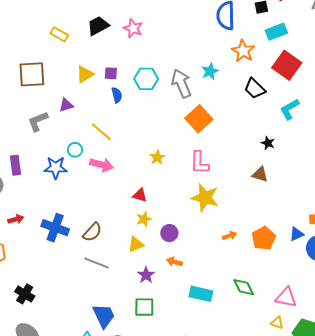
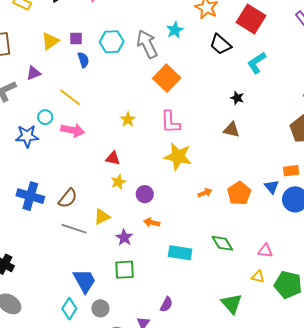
blue triangle: (297, 234) -> (272, 187), turned -42
yellow triangle: (136, 244) -> (102, 217), moved
pink triangle: (286, 297) -> (265, 251), size x0.7

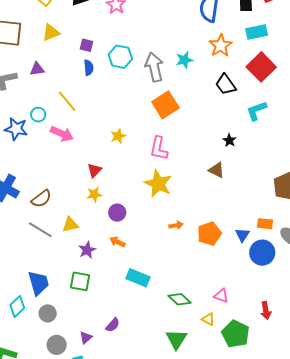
yellow triangle: (50, 41) -> (51, 33), moved
red triangle: (113, 158) -> (94, 170), turned 49
green diamond: (222, 243) -> (180, 299), moved, turned -30

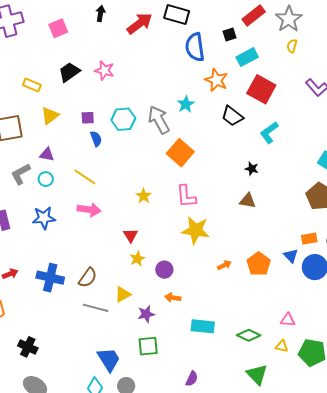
purple triangle: (37, 69) -> (47, 155), turned 35
cyan circle: (38, 115) -> (46, 179), moved
purple star: (87, 250) -> (146, 314), turned 30

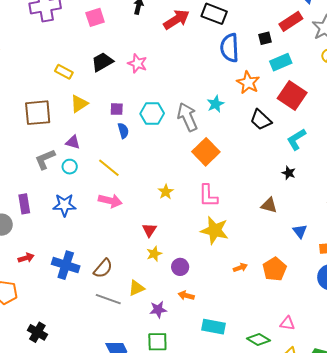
black star: (252, 169) -> (289, 173), moved
blue triangle: (291, 256) -> (300, 231), moved
pink triangle: (288, 320) -> (287, 323), moved

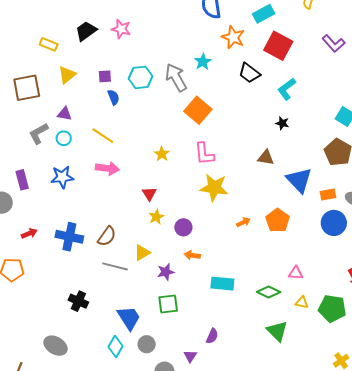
blue triangle: (300, 231) -> (299, 180), size x1.8
black cross: (37, 332) -> (78, 301), moved

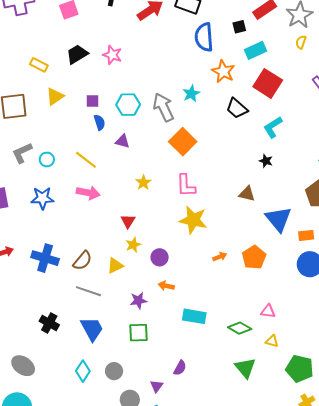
purple triangle: (65, 114) -> (122, 141), moved
yellow triangle: (142, 253) -> (115, 266), moved
green pentagon: (332, 308) -> (300, 369), moved
blue trapezoid: (129, 318) -> (92, 329), moved

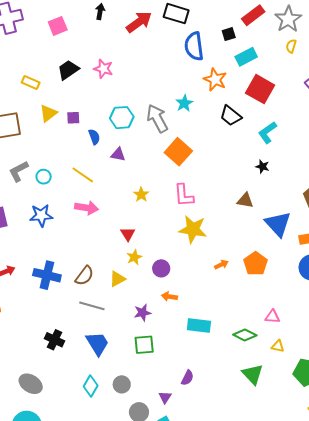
purple square: (93, 101) -> (73, 118), moved

